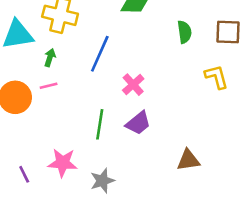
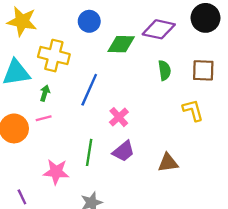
brown triangle: (188, 160) -> (168, 163), moved
pink star: (63, 163) -> (56, 172), moved

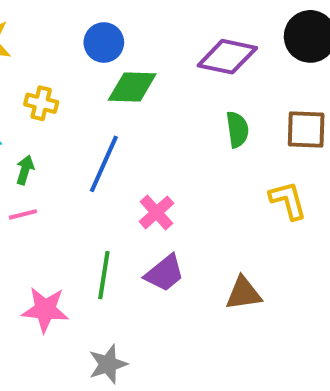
green diamond: (121, 44) -> (132, 87), moved
yellow cross: (54, 56) -> (41, 103), size x0.6

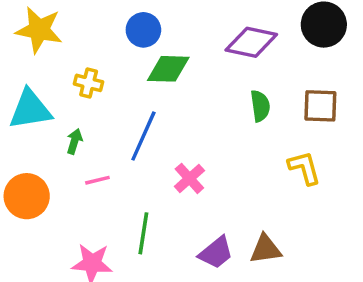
pink line: (23, 214) -> (97, 180), moved
purple trapezoid: (165, 273) -> (216, 253), moved

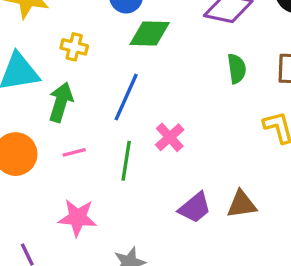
green arrow: (74, 141) -> (61, 102), size x1.6
pink line: (97, 180) -> (74, 152), moved
green line: (143, 233) -> (126, 161), moved

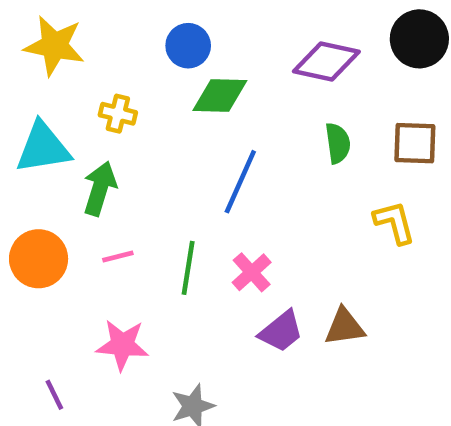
blue line: (126, 97) -> (240, 182), moved
pink cross: (170, 137) -> (252, 272), moved

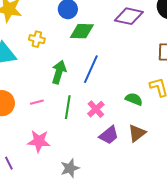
green semicircle: (338, 143) -> (134, 99), moved, turned -60
green arrow: (100, 188) -> (59, 72), moved
brown triangle: (345, 327) -> (137, 133), turned -30

